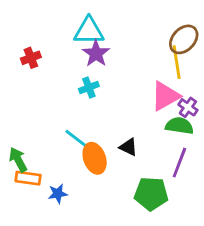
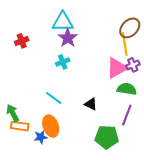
purple cross: (188, 107) -> (133, 65), moved, turned 32
orange ellipse: (95, 158) -> (51, 126), moved

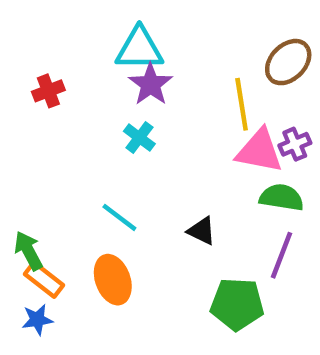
yellow line: (125, 44) -> (242, 104), moved
cyan cross: (63, 62) -> (139, 138), turned -32
pink triangle: (117, 68) -> (259, 151), turned 40
orange rectangle: (20, 126) -> (44, 280), turned 30
blue star: (41, 137) -> (37, 320), moved

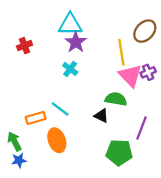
pink triangle: (259, 151) -> (130, 76), turned 35
green semicircle: (282, 197) -> (116, 99), moved
green arrow: (28, 251) -> (14, 141), moved
orange rectangle: (44, 280) -> (36, 118), moved, turned -54

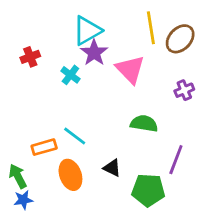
cyan triangle: (70, 24) -> (87, 31), turned -30
yellow line: (121, 52) -> (151, 28), moved
cyan cross: (70, 69) -> (70, 75), moved
pink triangle: (130, 76) -> (130, 69), moved
black triangle: (101, 116) -> (112, 168), moved

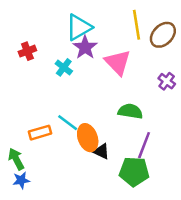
purple cross: (184, 90) -> (167, 81), turned -30
purple line: (176, 160) -> (144, 145), moved
orange ellipse: (70, 175) -> (88, 138), moved

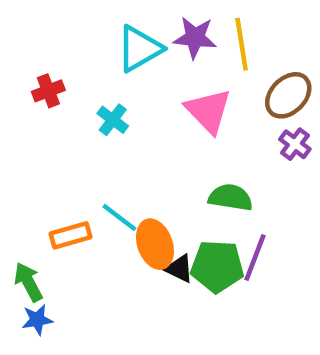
brown ellipse: (163, 35) -> (288, 95), moved
purple star: (85, 47) -> (195, 38), moved, turned -30
green pentagon: (134, 171) -> (217, 266), moved

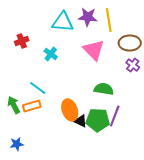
cyan triangle: (139, 49) -> (63, 22), turned 35
brown ellipse: (288, 95) -> (130, 43), turned 45
cyan line: (119, 217) -> (38, 88), moved
green arrow: (28, 282) -> (14, 105), moved

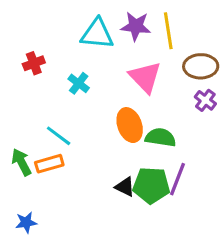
orange ellipse: (70, 110) -> (130, 125), moved

